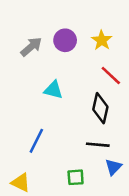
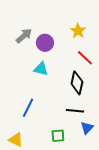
purple circle: (65, 40) -> (45, 43), moved

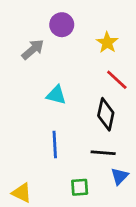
purple circle: (45, 43) -> (62, 25), moved
blue line: (28, 108) -> (55, 145), moved, turned -30

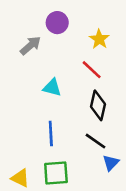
red line: (117, 80) -> (92, 70), moved
black line: (103, 153) -> (95, 141), turned 30
green square: (80, 187) -> (56, 173), moved, size x1.5

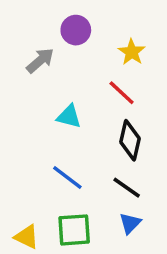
blue line: (51, 133) -> (67, 177), turned -50
blue triangle: (111, 163) -> (130, 223), moved

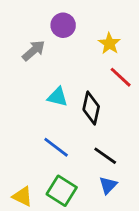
red line: (122, 93) -> (121, 77), moved
black diamond: (130, 140) -> (91, 108), moved
green square: (74, 230) -> (62, 191), turned 36

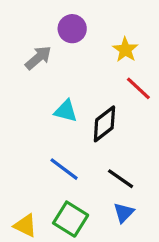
black diamond: (91, 108) -> (104, 124), turned 40

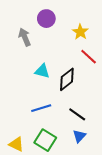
gray arrow: (38, 58) -> (25, 37), turned -72
blue line: (64, 169) -> (41, 108), turned -54

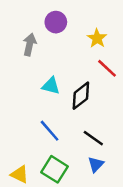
gray arrow: (25, 37) -> (30, 45), turned 36
blue line: (41, 108) -> (50, 131), turned 66

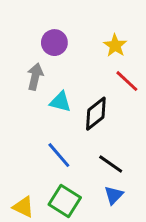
purple circle: (56, 22) -> (54, 43), moved
gray arrow: (30, 45) -> (35, 77), moved

